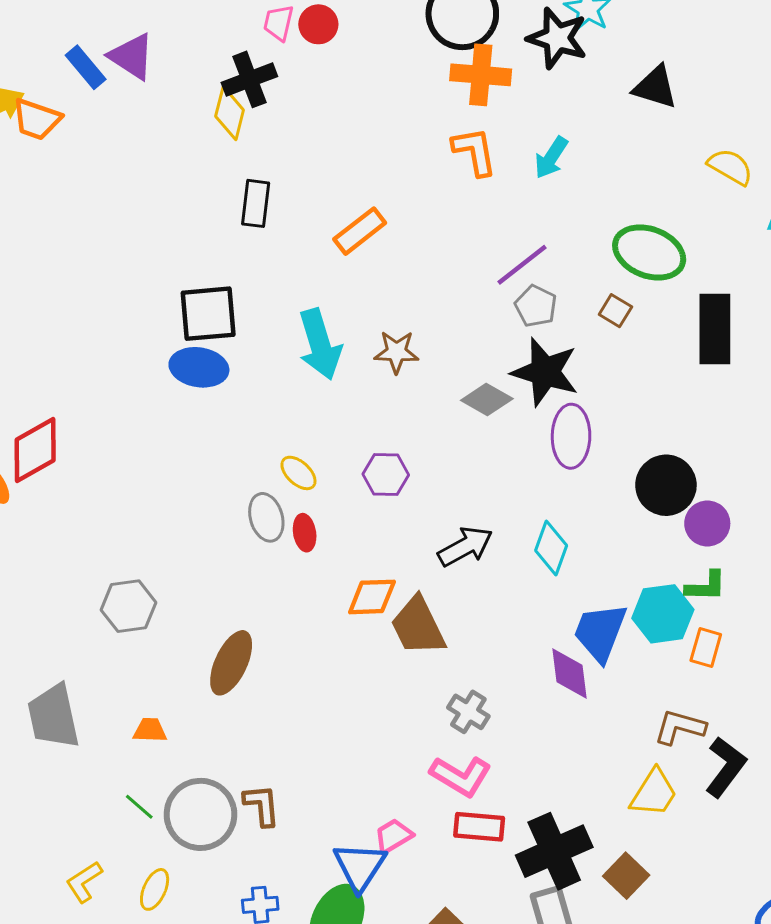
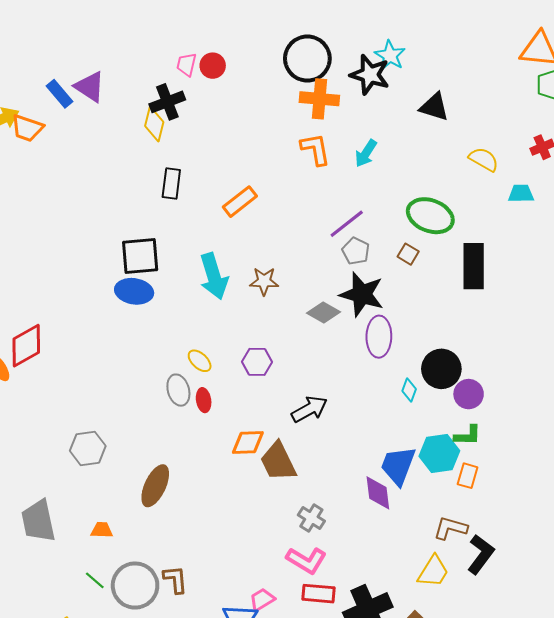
cyan diamond: (551, 548) -> (409, 390), moved, size x0.7

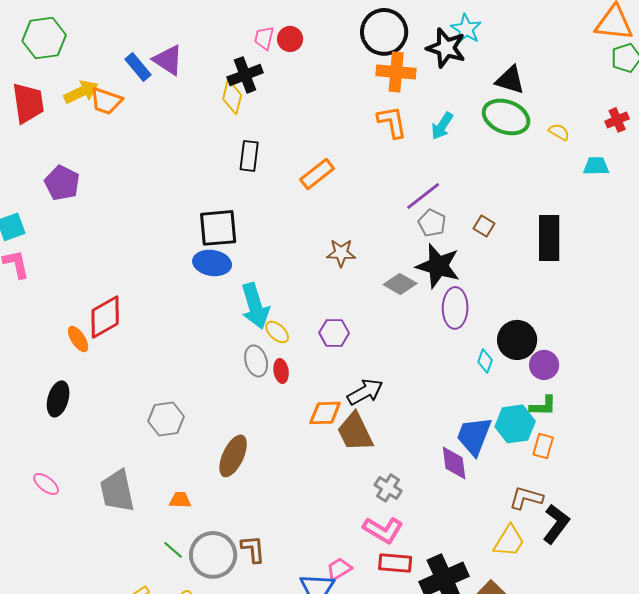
yellow semicircle: (484, 159) -> (559, 132), size x0.7
green ellipse: (430, 216) -> (506, 117), moved
cyan arrow: (214, 276) -> (255, 306), moved
black arrow: (309, 409) -> (365, 392), moved

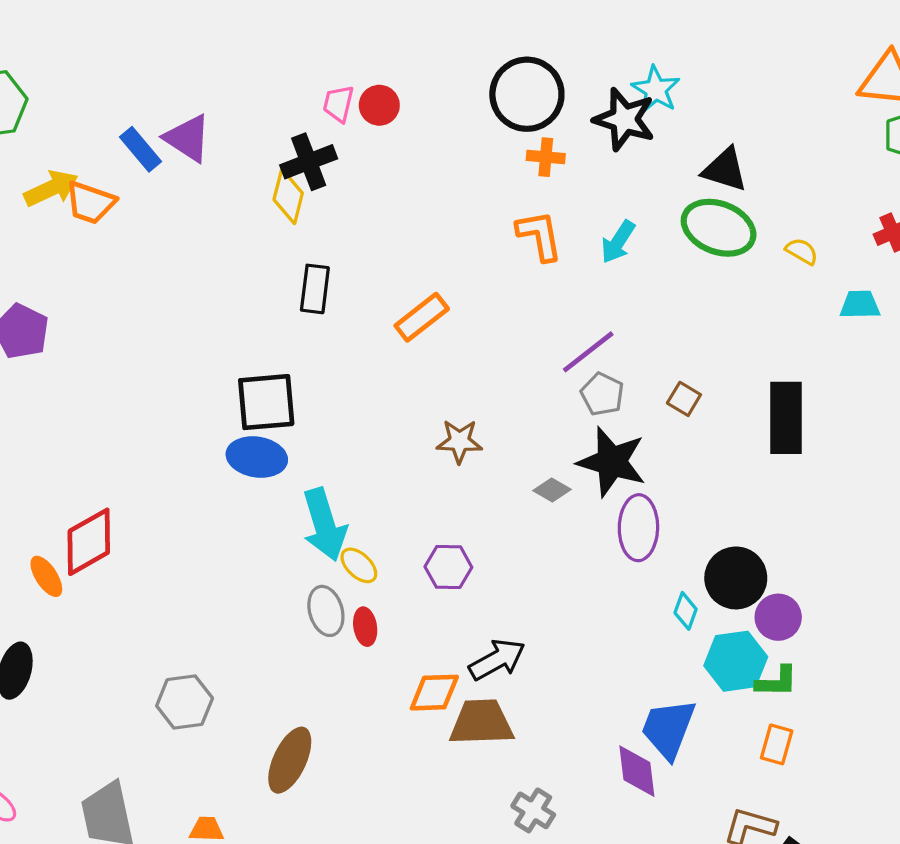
orange cross: (396, 72) -> (546, 157), size x0.6
gray diamond: (400, 284) -> (552, 490), size x0.7
cyan hexagon: (515, 424) -> (736, 661), moved
brown trapezoid: (355, 432) -> (481, 722), turned 114

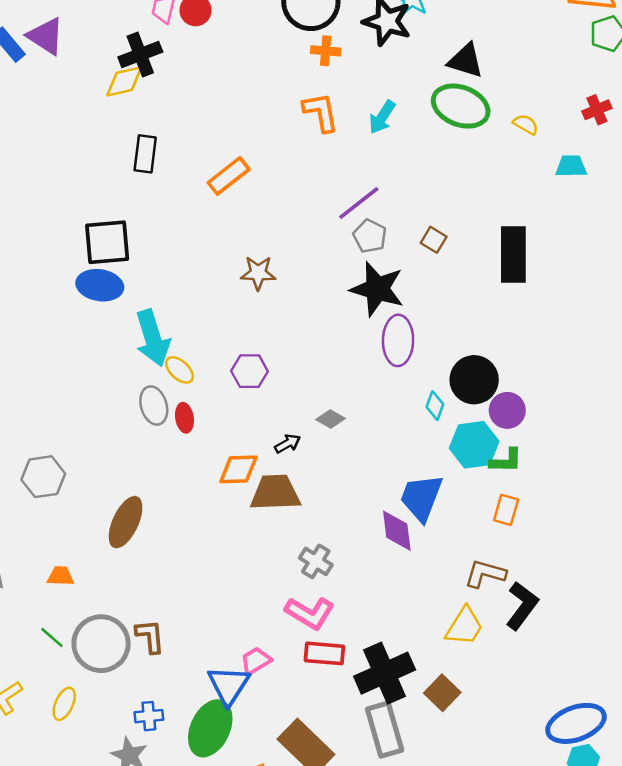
yellow diamond: (288, 196) -> (124, 81), turned 63
gray diamond: (552, 490) -> (331, 419), moved
black arrow: (497, 660) -> (288, 444), size x0.6

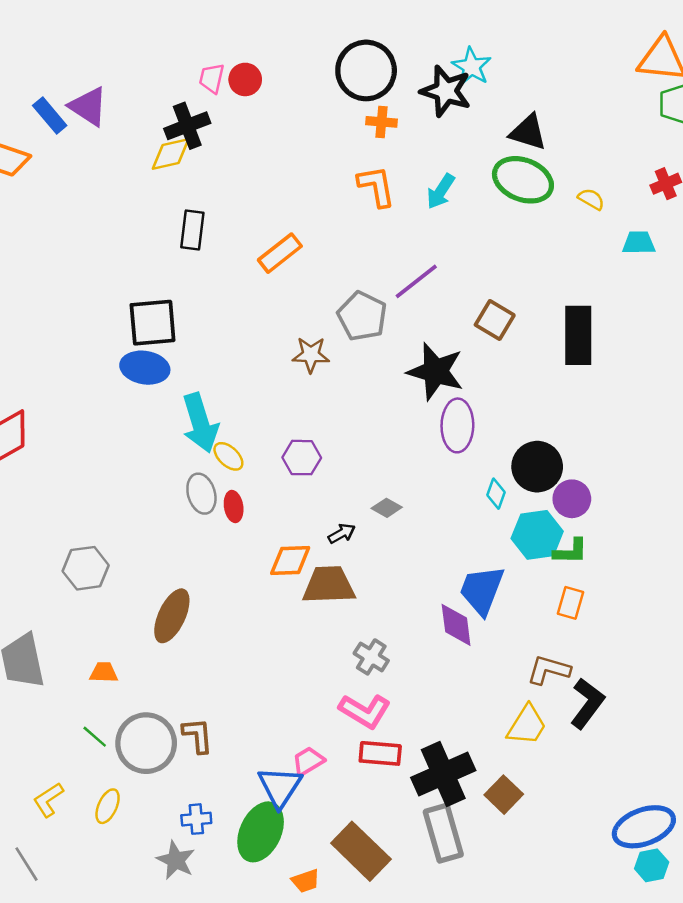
gray pentagon: (370, 236) -> (362, 316), moved, size x1.4
brown square: (434, 240) -> (495, 320), size x1.4

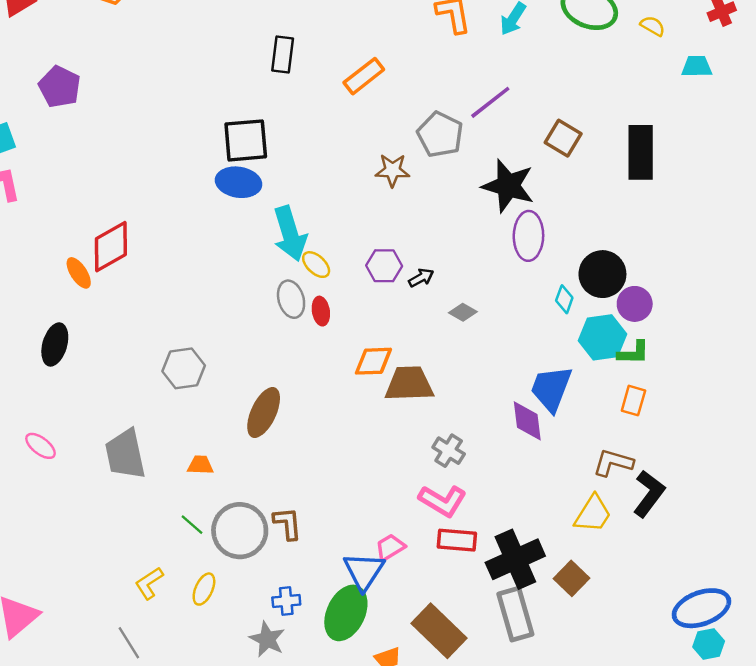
black arrow: (342, 534) -> (421, 278), moved

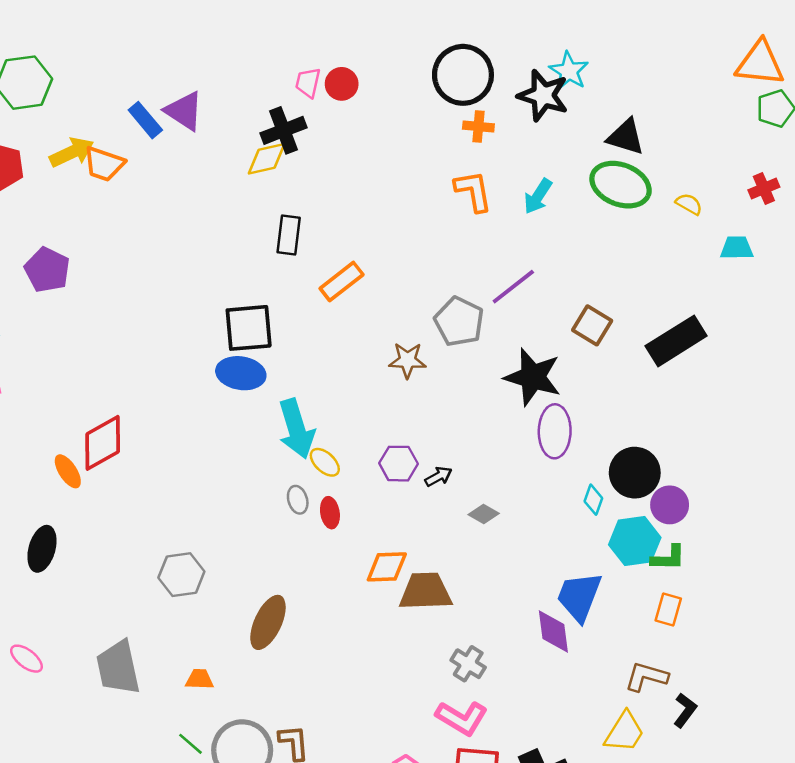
orange rectangle: (364, 76) -> (342, 281), moved
black rectangle: (641, 152) -> (676, 341), turned 58
gray ellipse: (291, 299) -> (298, 500), size x0.7
black L-shape: (649, 494) -> (685, 710), size x0.7

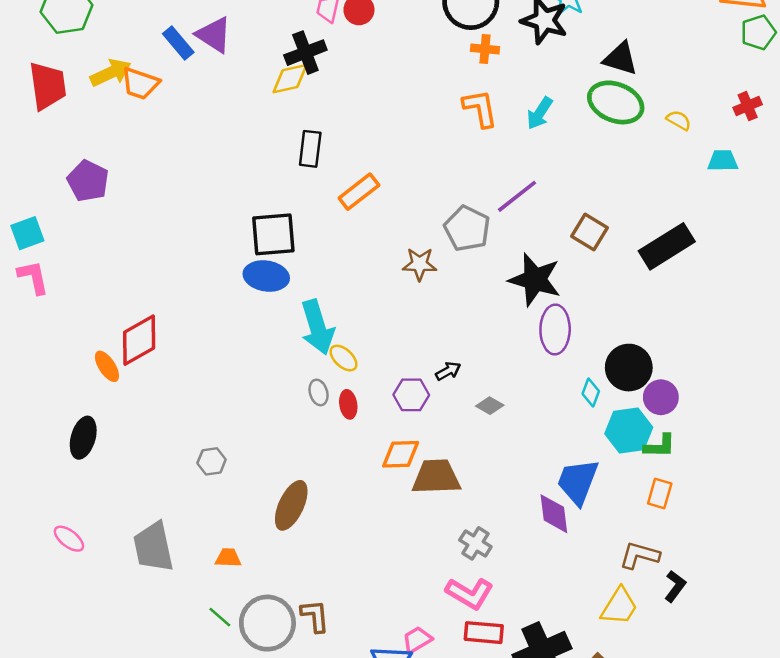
purple hexagon: (398, 464) -> (411, 395), moved
gray hexagon: (181, 575) -> (212, 461), size x0.7

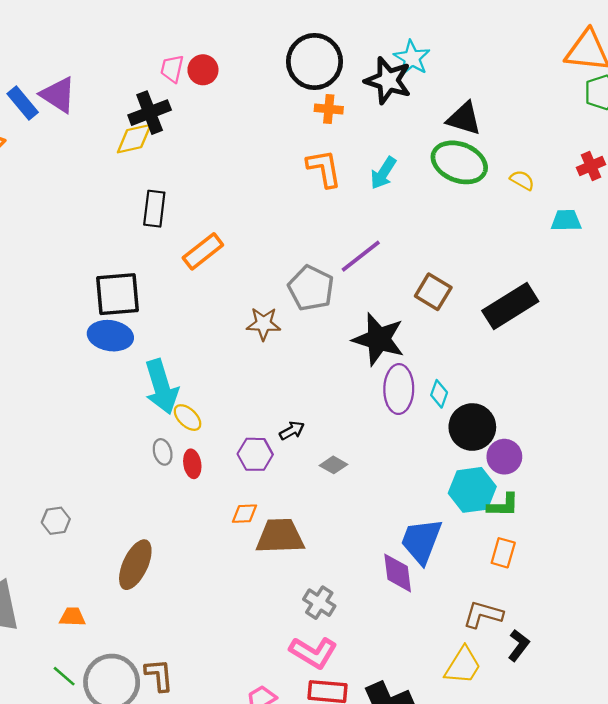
cyan diamond: (591, 392) -> (439, 394), moved
orange diamond: (401, 454) -> (244, 514), size x0.7

